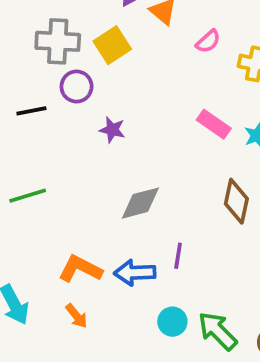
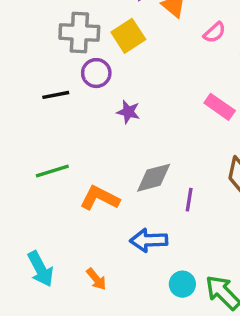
purple line: (178, 256) -> (189, 200), moved
orange L-shape: (80, 269) -> (100, 198), moved

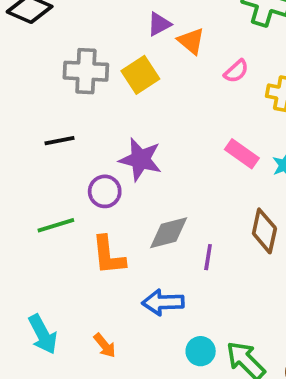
purple circle: (96, 73) -> (105, 191), moved
purple star: (128, 112) -> (140, 159), size x1.6
orange L-shape: (100, 198) -> (108, 255), turned -123

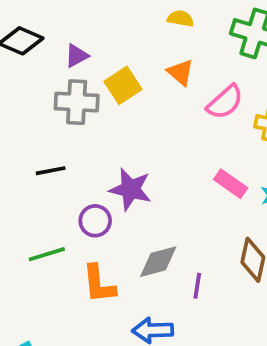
purple triangle: (159, 24) -> (77, 56), moved
pink semicircle: (236, 71) -> (225, 102), size x1.5
yellow square: (140, 75) -> (123, 85), moved

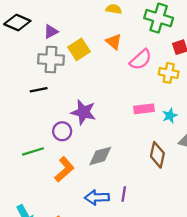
black line: (51, 171) -> (39, 90), moved
pink rectangle: (231, 184) -> (144, 109), turned -42
orange L-shape: (99, 284) -> (64, 169), turned -125
purple line: (197, 286) -> (124, 194), moved

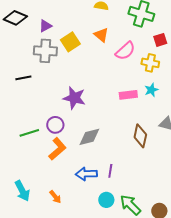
black line: (39, 90) -> (23, 78), moved
cyan star: (170, 116) -> (151, 90), moved
purple circle: (62, 131) -> (55, 125), moved

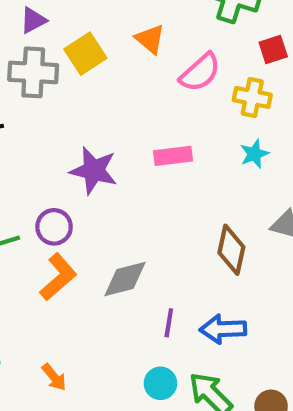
pink rectangle: (128, 95) -> (173, 156), moved
gray diamond: (89, 137) -> (125, 279), moved
blue arrow: (86, 174) -> (223, 329), moved

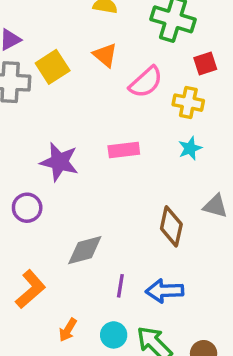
orange L-shape: (58, 277) -> (30, 289), moved
orange arrow: (54, 377) -> (68, 330), moved, turned 70

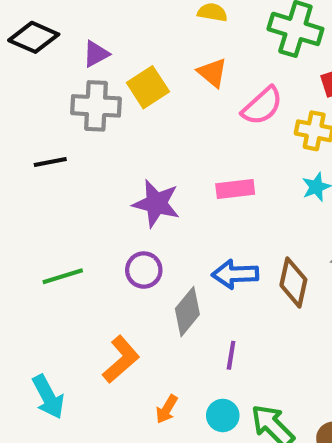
purple circle: (27, 208) -> (144, 270), moved
gray diamond: (85, 250) -> (187, 312), turned -36
blue arrow: (165, 291) -> (235, 274), moved

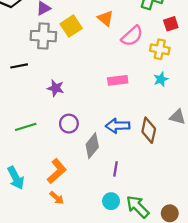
purple star: (156, 204) -> (56, 88), moved, size x0.7
cyan arrow: (48, 397) -> (16, 178), moved
orange arrow: (167, 409) -> (57, 198), moved, turned -80

